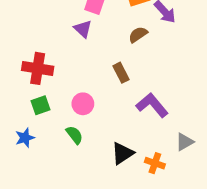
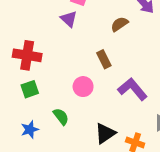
pink circle: (83, 104) -> (83, 87), moved
blue star: (25, 138) -> (30, 129), moved

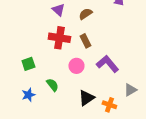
brown semicircle: (119, 24) -> (85, 14), moved
red cross: (27, 55) -> (59, 38), moved
pink circle: (83, 87) -> (76, 66), moved

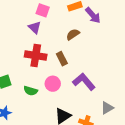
brown semicircle: (85, 14) -> (73, 34), moved
green semicircle: (52, 85) -> (31, 91), moved, turned 144

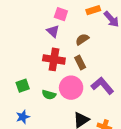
brown semicircle: (73, 34) -> (82, 39), moved
pink circle: (53, 84) -> (71, 88), size x1.5

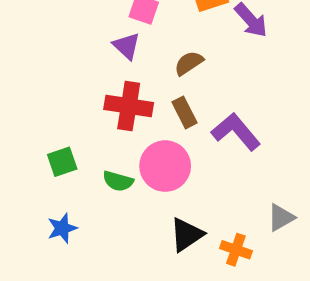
purple L-shape: (102, 86) -> (236, 132), moved

